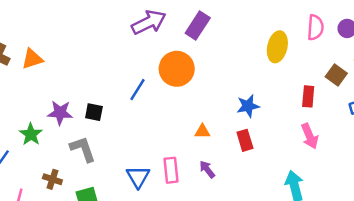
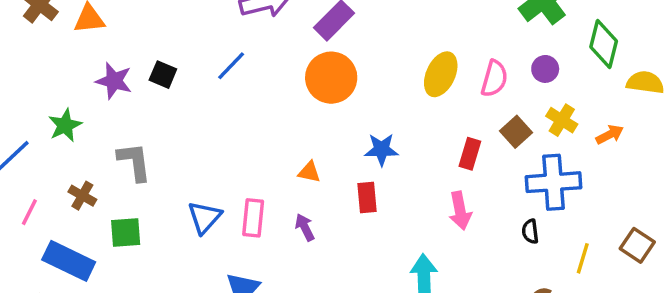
pink semicircle: (315, 27) -> (494, 79), moved
orange circle: (177, 69) -> (331, 78), moved
blue line: (138, 90) -> (231, 66), moved
black square: (94, 112) -> (163, 75), moved
purple star: (60, 113) -> (114, 81), moved

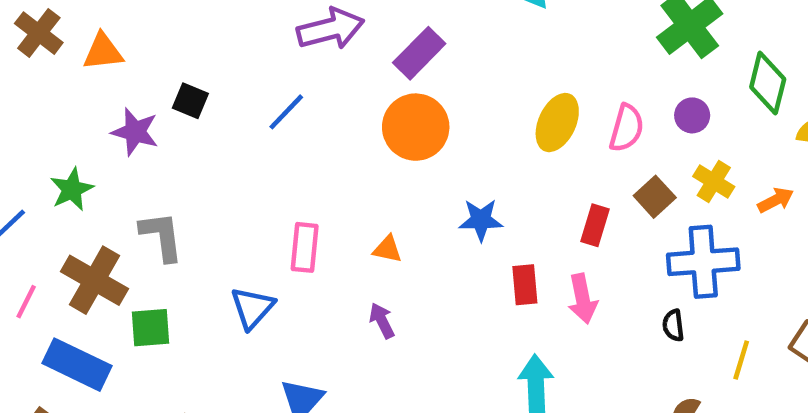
black square: (163, 75) -> (190, 101), moved
brown cross: (82, 196) -> (94, 280), size x1.8
red rectangle: (367, 197) -> (525, 285), moved
pink rectangle: (253, 218) -> (305, 247), moved

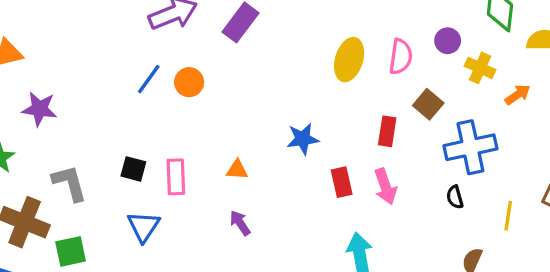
black square: (190, 101) -> (133, 169), moved
orange circle: (416, 127) -> (189, 82), moved, size x0.6
yellow cross: (714, 181) -> (480, 68), moved

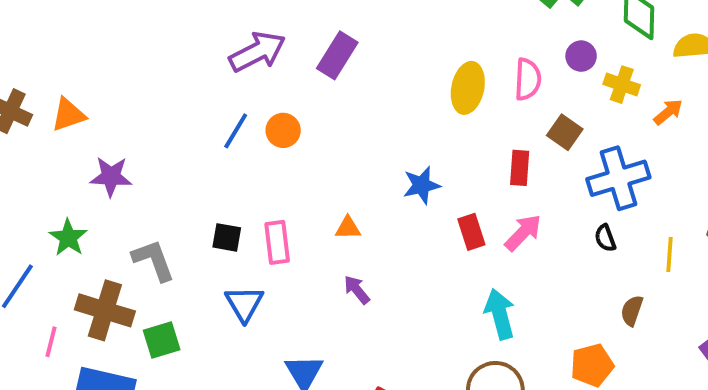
pink arrow: (385, 187) -> (523, 233), turned -112

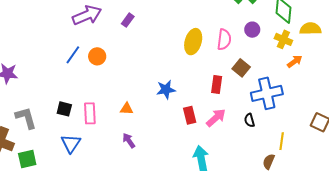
purple rectangle: (337, 55) -> (128, 20), size x0.6
yellow cross: (622, 85) -> (283, 39), moved
black semicircle: (605, 238) -> (249, 120), moved
yellow line: (670, 254) -> (282, 141), moved

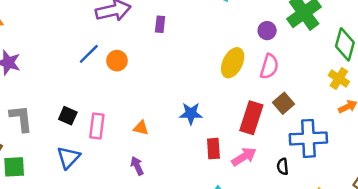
purple rectangle: (128, 20) -> (160, 24), turned -40
purple circle: (252, 30) -> (267, 31), moved
red rectangle: (217, 84) -> (251, 118), size x1.5

